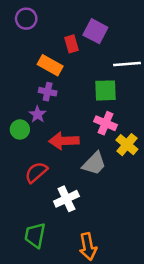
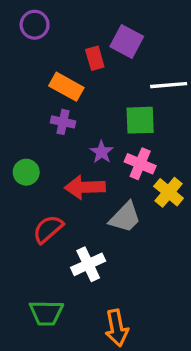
purple star: (38, 114) -> (102, 152), moved
green trapezoid: (35, 235) -> (46, 313), turned -100

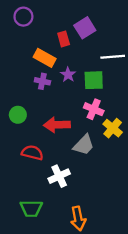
purple square: (127, 41) -> (85, 28), turned 30
purple star: (102, 152) -> (68, 75), moved
red semicircle: (48, 229) -> (32, 153), turned 55

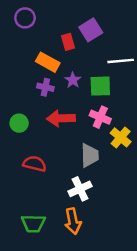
red arrow: (57, 125) -> (61, 118), moved
gray trapezoid: (84, 145) -> (90, 155), turned -45
white cross: (59, 176) -> (80, 189), moved
orange arrow: (78, 219) -> (73, 221), moved

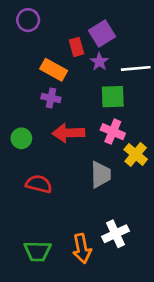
purple star: (73, 80) -> (99, 62), moved
white cross: (80, 189) -> (115, 234), moved

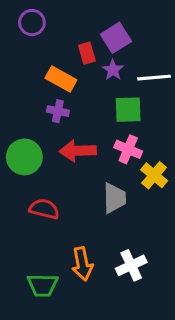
green circle: (21, 138) -> (24, 157), size x1.5
orange arrow: (82, 249) -> (82, 264), moved

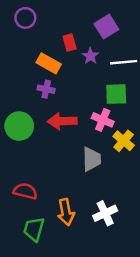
purple square: (116, 38) -> (106, 27), moved
green square: (128, 110) -> (116, 94), moved
red semicircle: (44, 209) -> (25, 191), moved
green trapezoid: (43, 285) -> (34, 229), turned 105

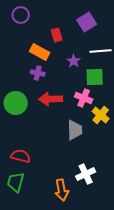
purple star: (90, 56) -> (74, 61), moved
orange arrow: (66, 212) -> (62, 190), moved
green trapezoid: (34, 229) -> (16, 182), moved

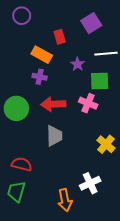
yellow cross: (101, 115) -> (106, 144), moved
gray trapezoid: (75, 130) -> (54, 136), moved

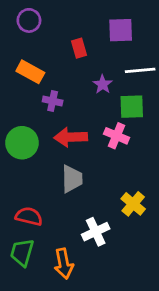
purple square: (91, 23) -> (121, 30), turned 30
orange rectangle: (42, 55) -> (30, 72), moved
yellow cross: (106, 144) -> (133, 204), moved
white cross: (90, 183) -> (96, 232), moved
orange arrow: (65, 200) -> (64, 264), moved

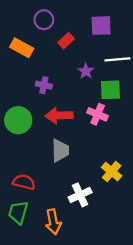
purple circle: (29, 20) -> (44, 20), moved
red rectangle: (79, 48) -> (66, 41), turned 63
orange rectangle: (30, 72) -> (22, 48), moved

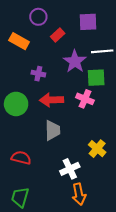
purple star: (86, 71) -> (75, 61), size x1.6
green trapezoid: (18, 212) -> (20, 197), moved
orange arrow: (53, 222) -> (79, 194), moved

